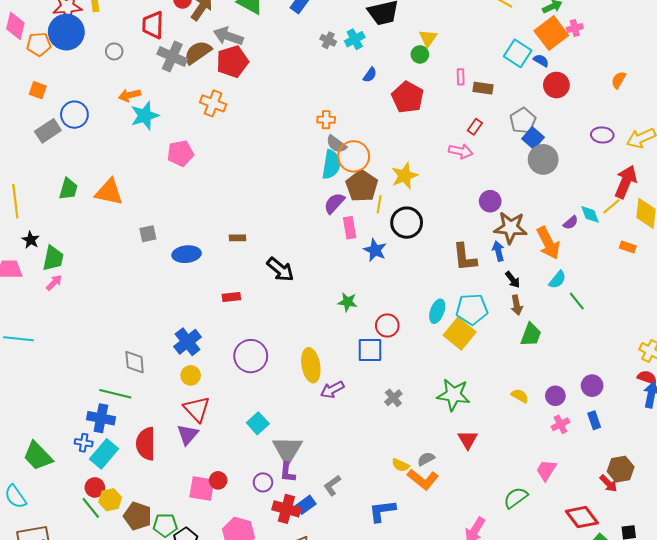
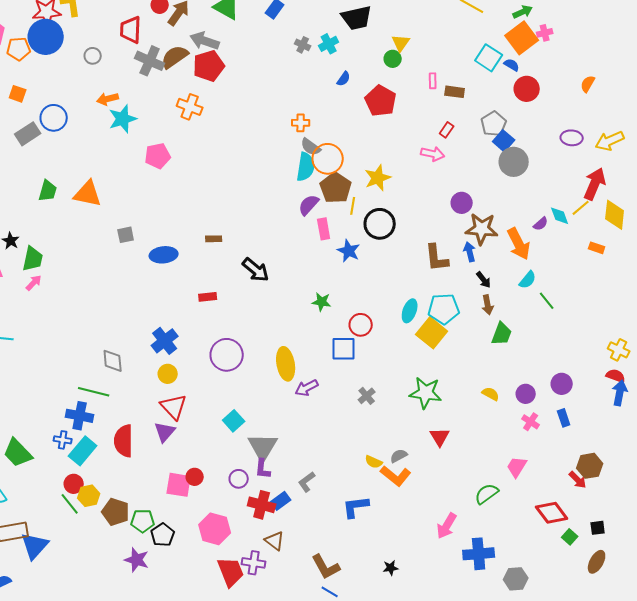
pink cross: (560, 424) -> (531, 422), turned -30

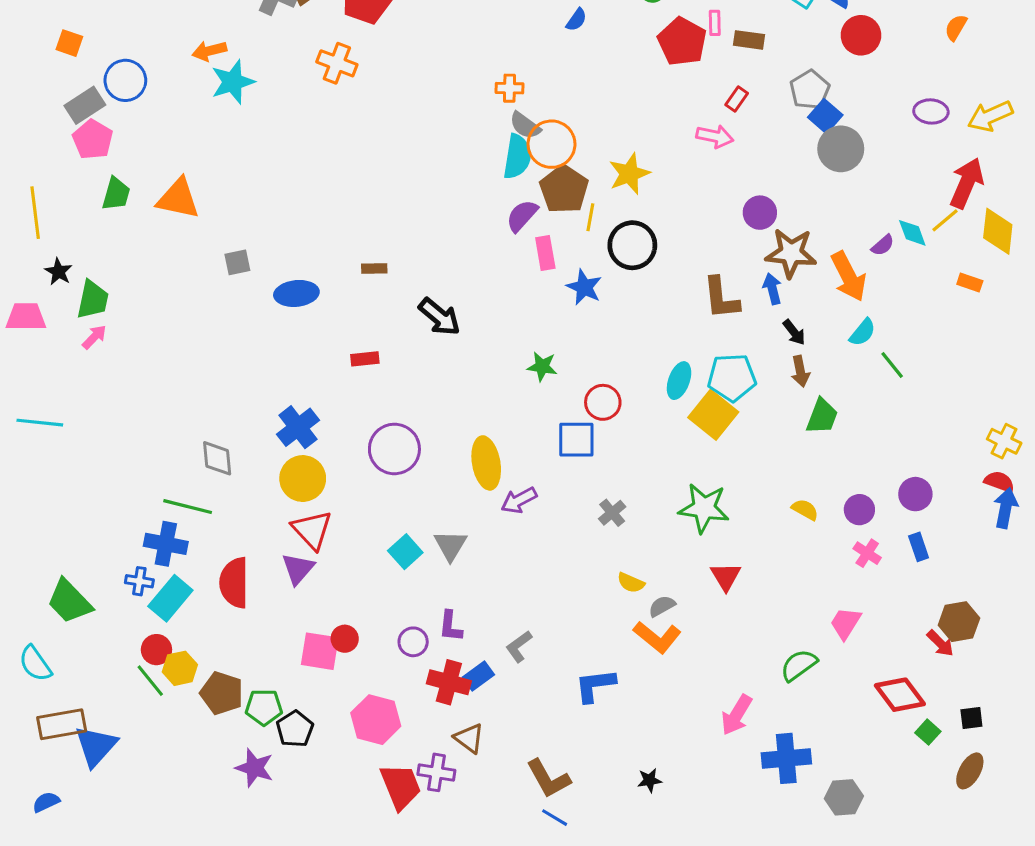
red pentagon: (381, 101) -> (682, 42), moved
pink pentagon: (158, 156) -> (93, 139), moved, turned -30
yellow circle: (168, 374) -> (303, 479), size x1.5
gray triangle: (263, 447) -> (450, 545), moved, size x0.7
yellow semicircle: (374, 462) -> (631, 583), moved

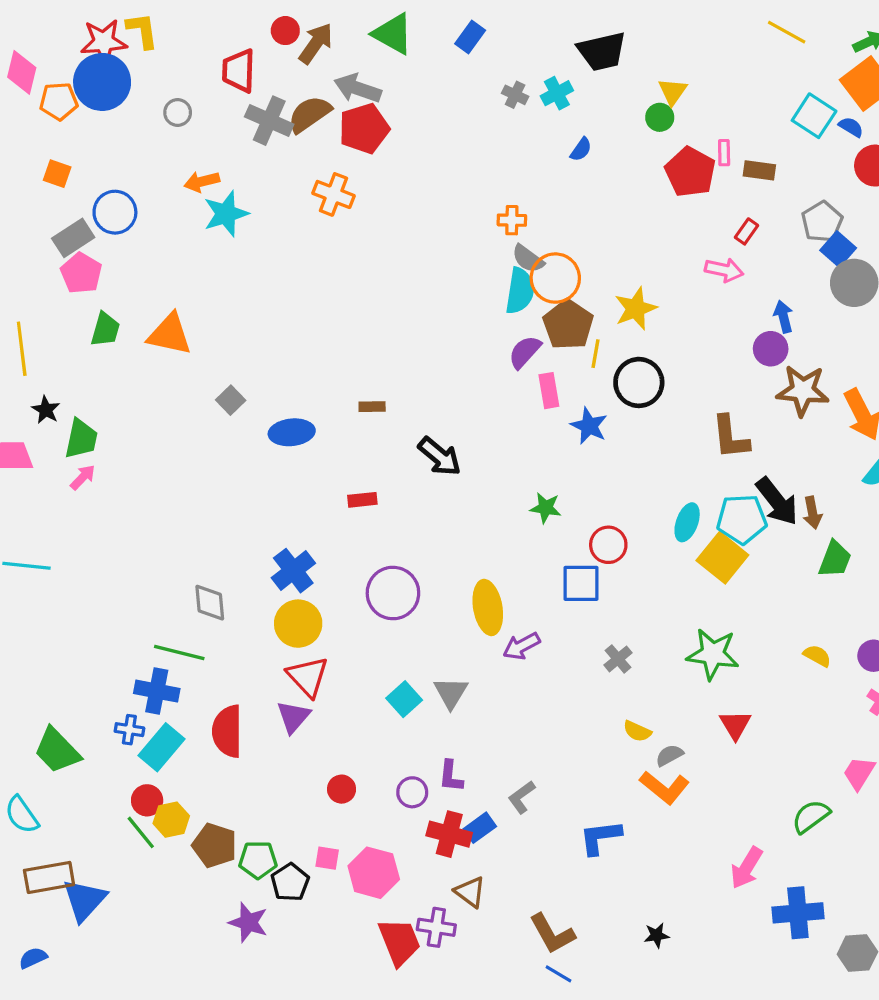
gray square: (237, 262) -> (231, 400), turned -32
blue arrow: (772, 289) -> (783, 317), moved
black arrow: (794, 332) -> (777, 501), moved, size x1.8
pink square: (320, 651) -> (327, 858), moved, size x0.6

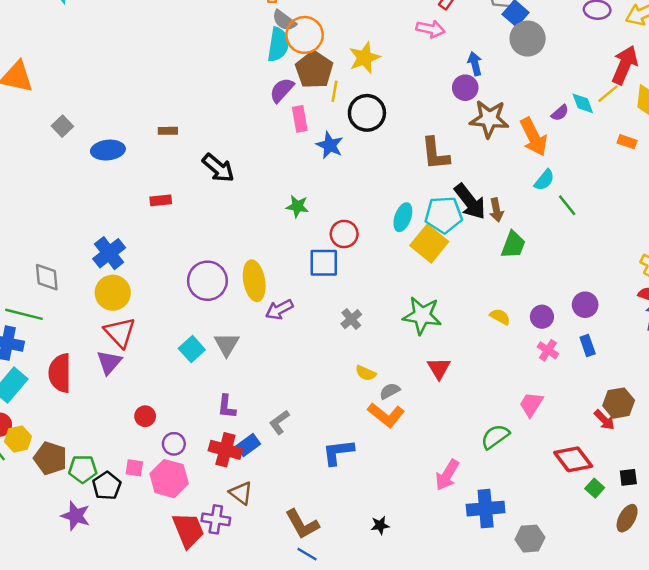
purple circle: (393, 593) -> (207, 281), moved
purple circle: (412, 792) -> (174, 444), moved

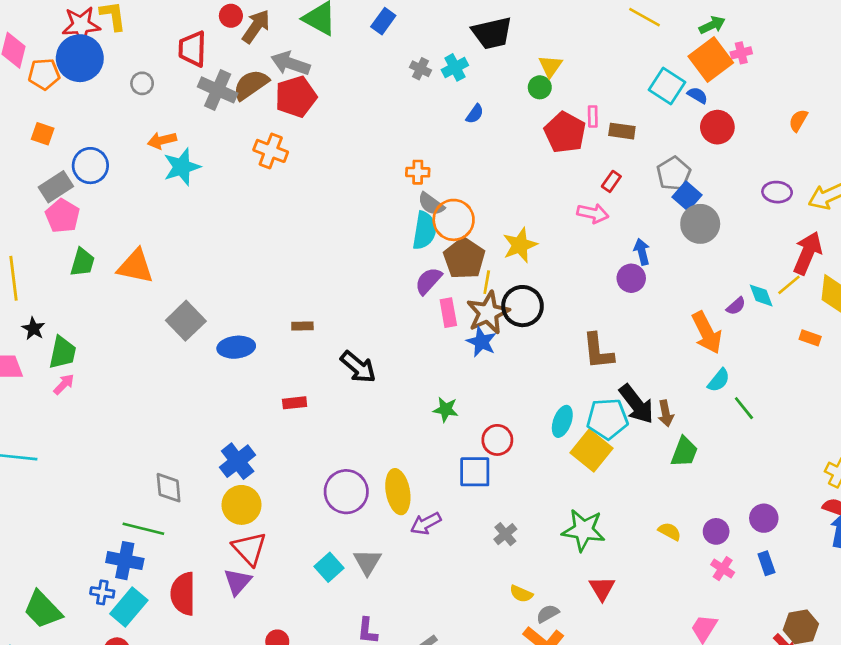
brown star: (489, 119) -> (488, 313), moved, turned -30
gray square: (62, 126) -> (186, 321), size x1.6

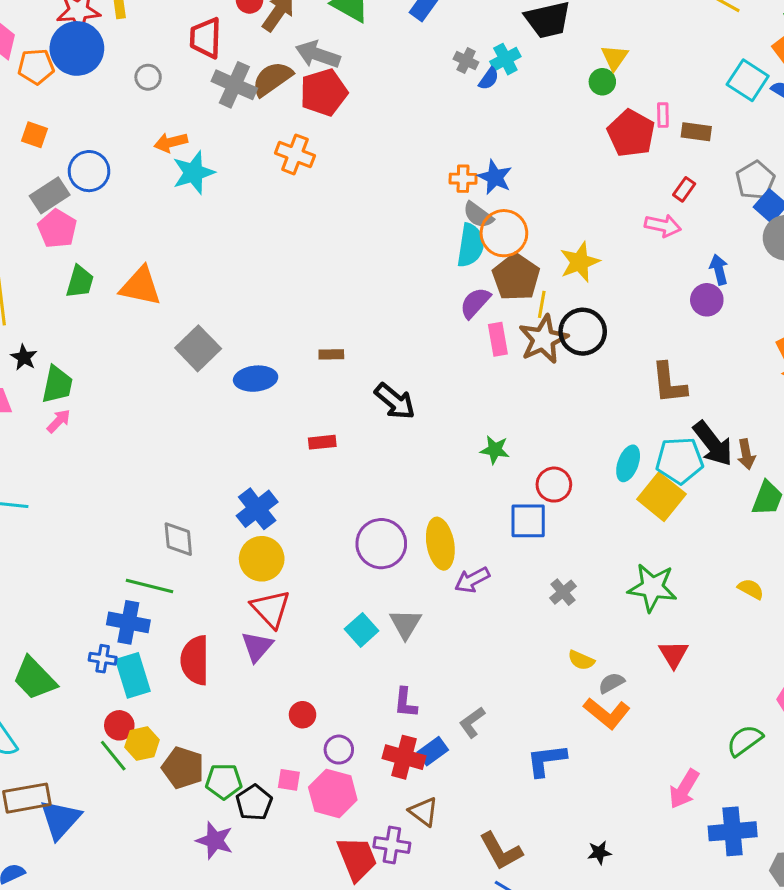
blue semicircle: (475, 114) -> (489, 79), moved
blue star: (481, 342) -> (495, 177), moved
cyan rectangle: (129, 607) -> (133, 675), turned -57

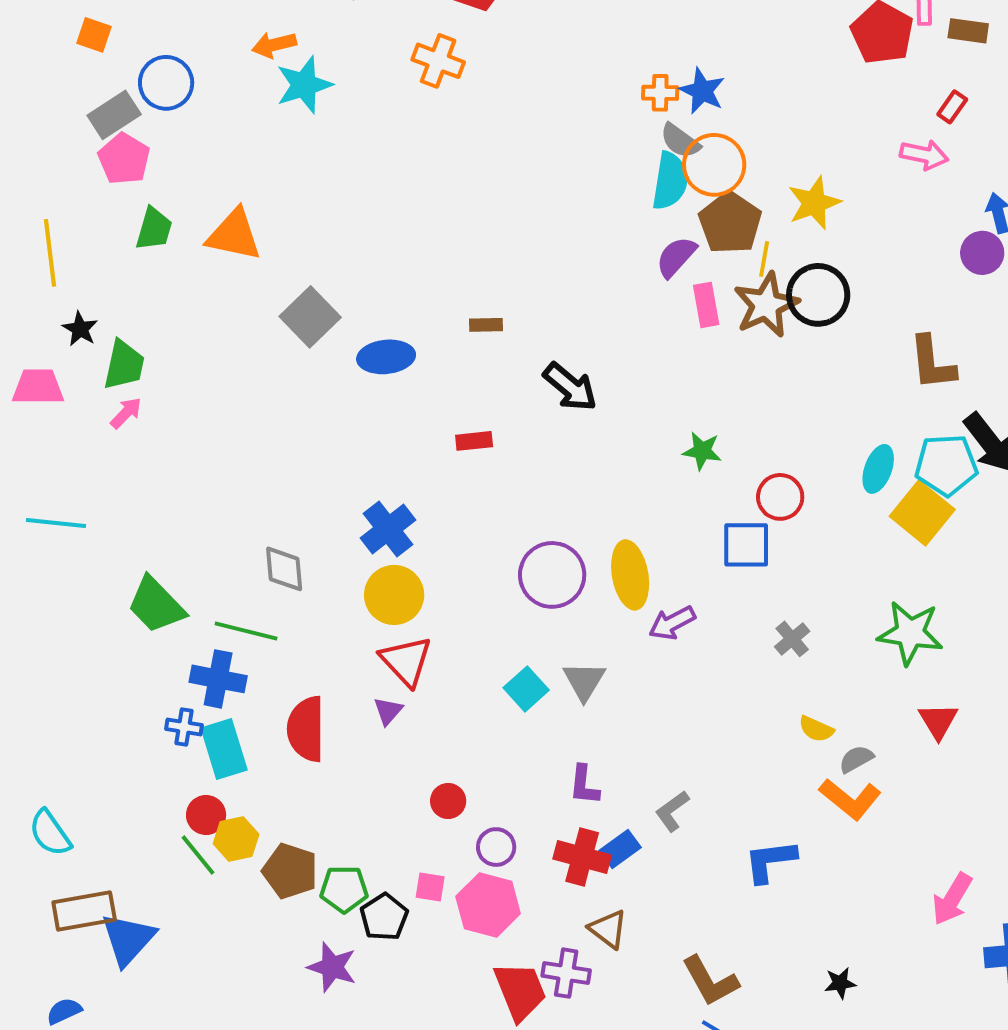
purple triangle: (257, 647) -> (388, 711), size x0.7
green trapezoid: (34, 678) -> (156, 605), moved

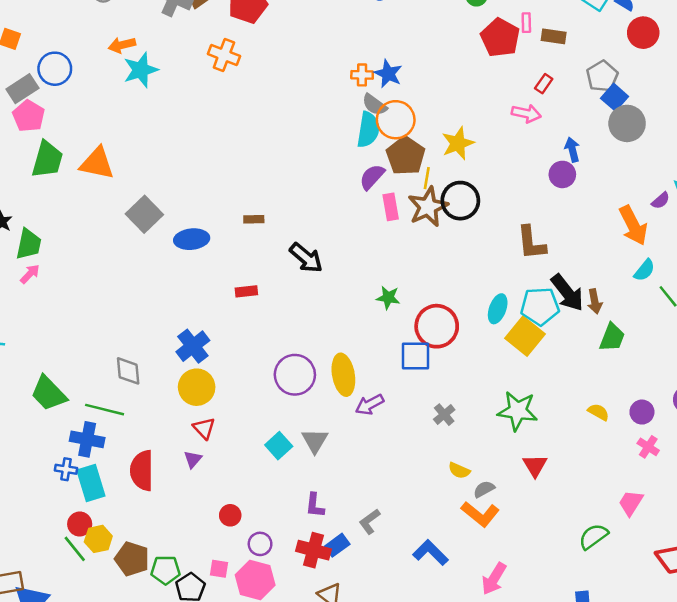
green trapezoid: (154, 229) -> (47, 160), size x1.4
red circle: (780, 497) -> (437, 326), size x1.5
red triangle: (406, 661) -> (204, 428), size x0.7
blue L-shape: (770, 861) -> (430, 553), turned 52
pink arrow: (952, 899) -> (494, 579), moved

